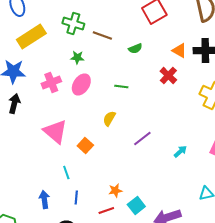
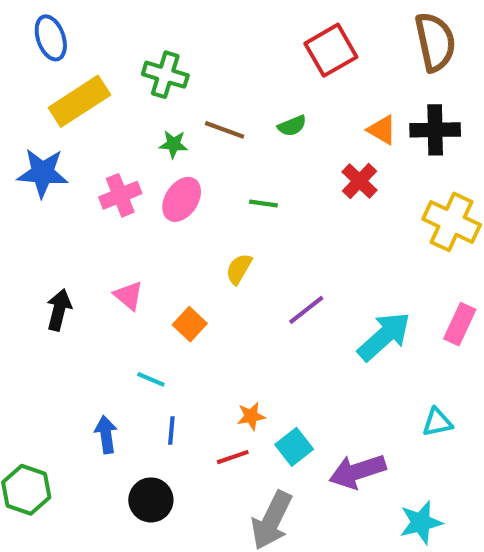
brown line: (102, 36) -> (225, 130), moved
black arrow: (14, 104) -> (59, 310), moved
pink triangle: (55, 132) -> (128, 296), size x0.6
cyan arrow: (180, 152) -> (384, 336), size x2.0
cyan line: (66, 172) -> (151, 379), turned -48

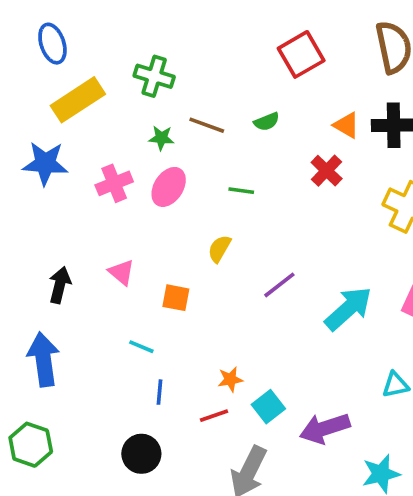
orange square: (190, 324) -> (176, 298), turned -32
blue arrow: (106, 435) -> (43, 359), moved, size x1.6

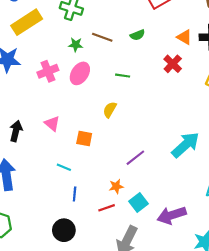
purple line: (279, 285) -> (135, 158), moved

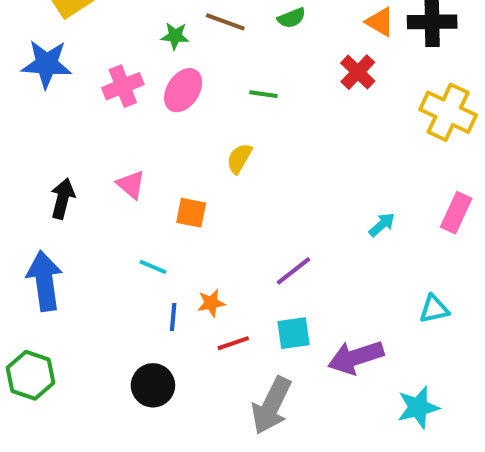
cyan arrow: (185, 145) -> (382, 225), size x0.5
purple line: (135, 158) -> (294, 271), moved
orange star: (116, 186) -> (211, 303), moved
cyan square: (139, 202) -> (294, 333), turned 30

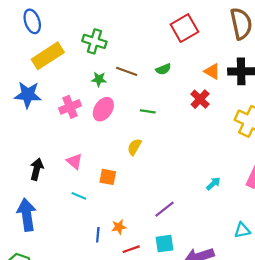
cyan line: (153, 267) -> (79, 196), moved

